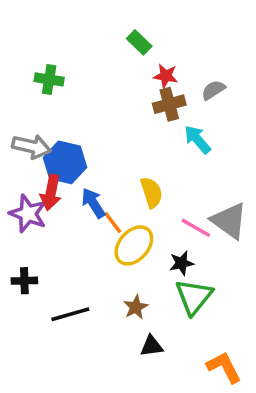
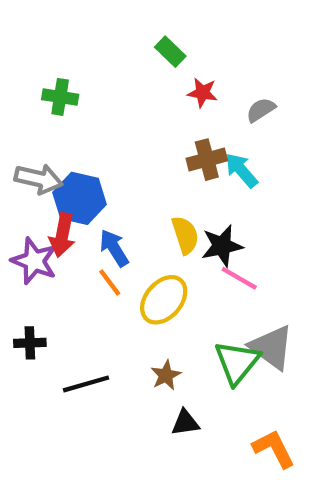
brown cross: (169, 104) -> (207, 160), moved
gray triangle: (229, 221) -> (272, 347), moved
orange line: (113, 222) -> (110, 283), moved
black star: (182, 263) -> (222, 246), moved, size x1.4

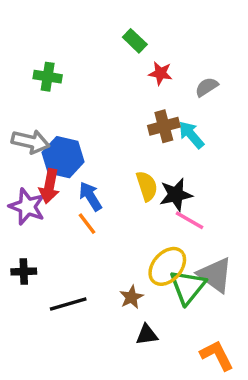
yellow ellipse: (164, 300) -> (167, 266), moved

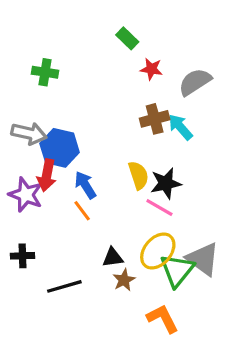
gray semicircle: (207, 87) -> (195, 82), size x1.5
pink line: (190, 220) -> (159, 208), moved
black triangle: (147, 335) -> (113, 257), moved
orange L-shape: (217, 355) -> (163, 319), moved

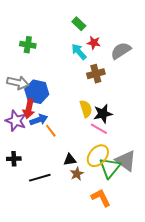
cyan arrow: (180, 127) -> (79, 52), moved
blue arrow: (85, 185) -> (39, 120), moved, turned 102

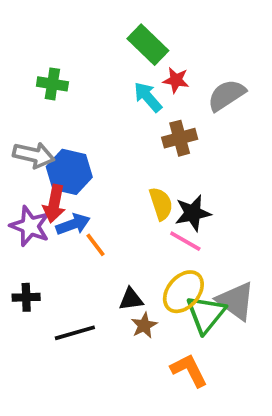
green rectangle: (79, 24) -> (148, 45), size x1.5

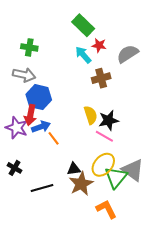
gray arrow: (34, 155) -> (24, 75), moved
black cross: (26, 297) -> (14, 168), turned 32
brown star: (144, 325) -> (81, 184), size x1.6

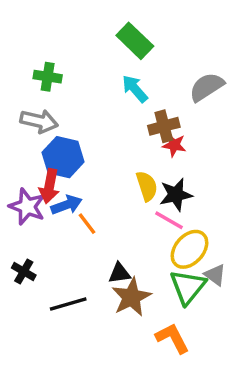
red star: (99, 45) -> (174, 145), moved
yellow ellipse: (103, 165) -> (189, 249), moved
gray triangle: (133, 170) -> (215, 275), size x0.6

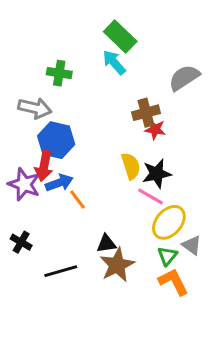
green cross: (48, 77) -> (59, 73), moved
cyan arrow: (135, 89) -> (114, 62), moved
green triangle: (188, 287) -> (167, 256), size x0.6
orange L-shape: (172, 338) -> (173, 282), moved

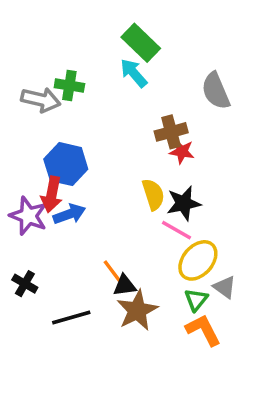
gray semicircle: (184, 78) -> (216, 91), turned -80
gray arrow: (35, 108) -> (41, 100), moved
orange line: (77, 200) -> (112, 271), moved

